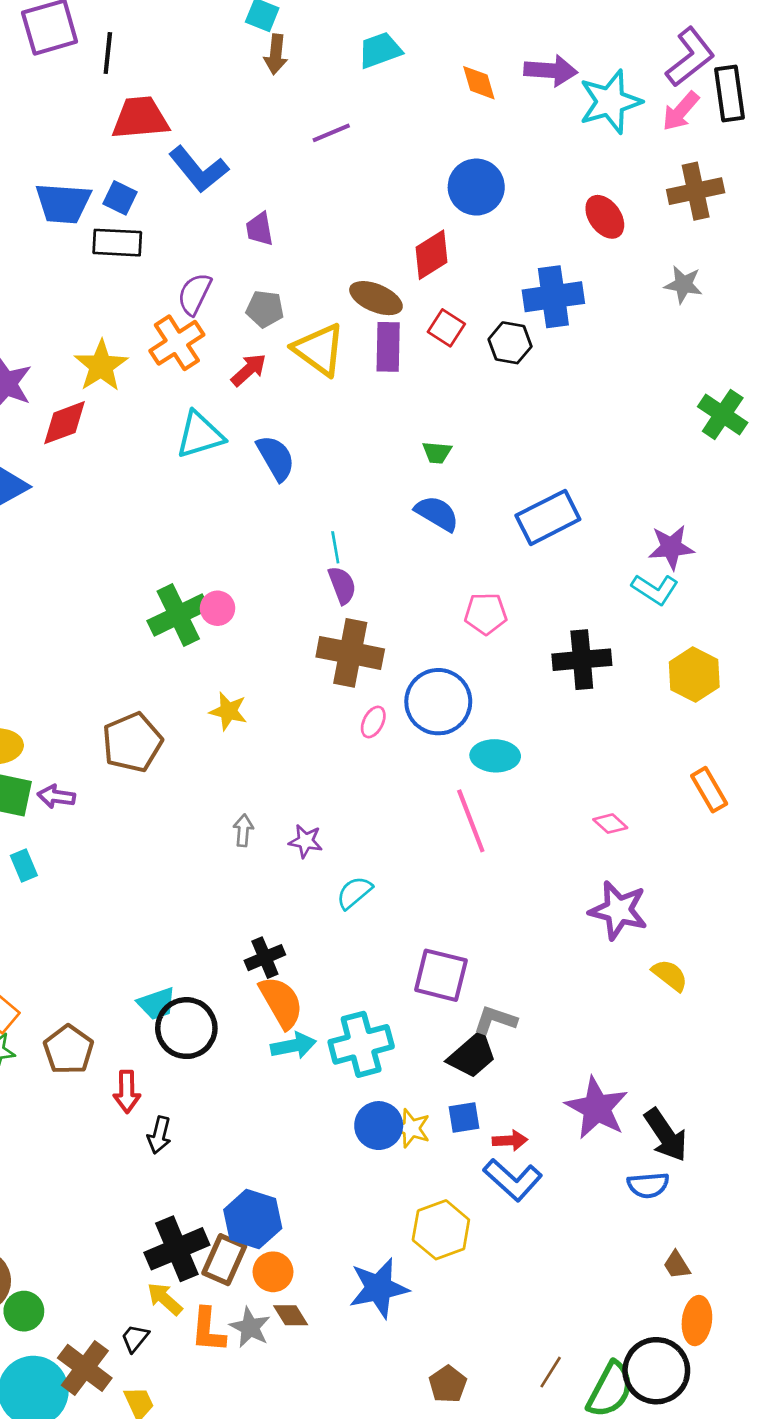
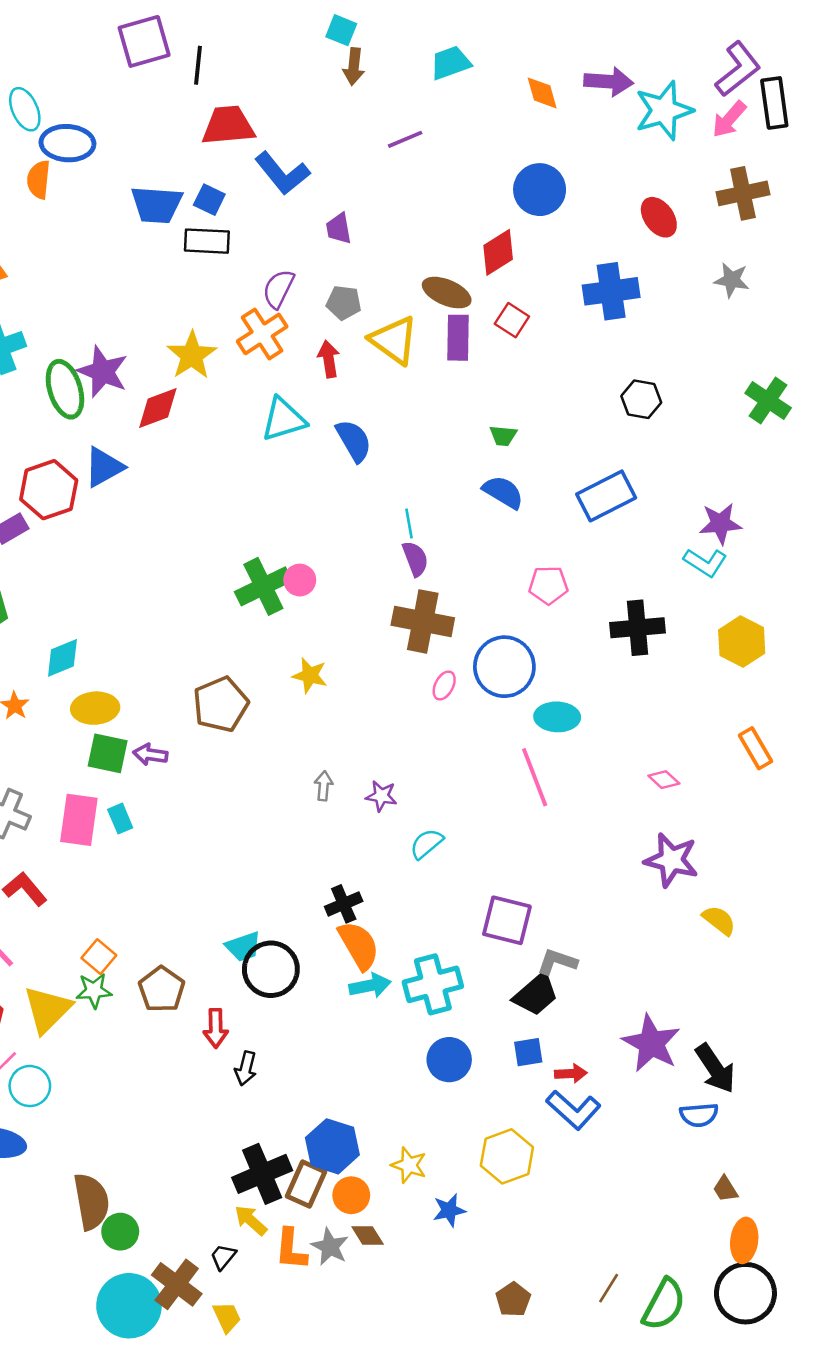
black hexagon: (510, 343) -> (641, 399), moved
red arrow: (249, 370) -> (329, 359), turned -57
yellow star: (411, 1128) -> (409, 1165), moved
blue star: (379, 1288) -> (449, 1210), size x0.6
black circle: (656, 1371) -> (745, 1293), moved

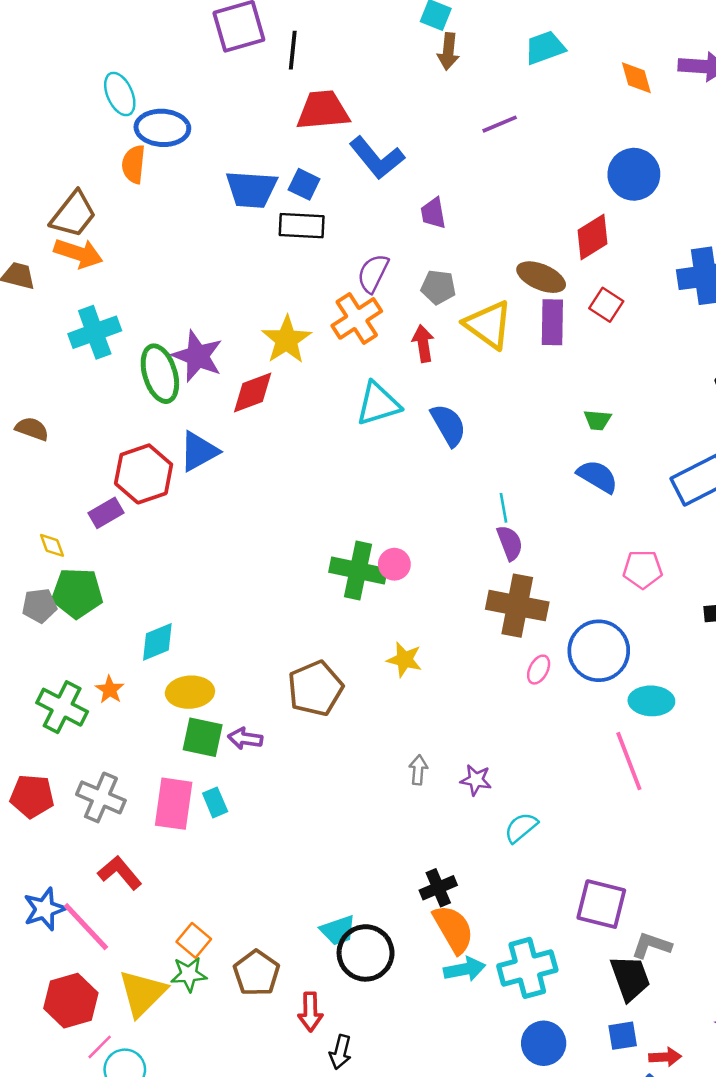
green cross: (263, 586) -> (358, 570), turned 38
black trapezoid: (536, 994) -> (630, 978), turned -69

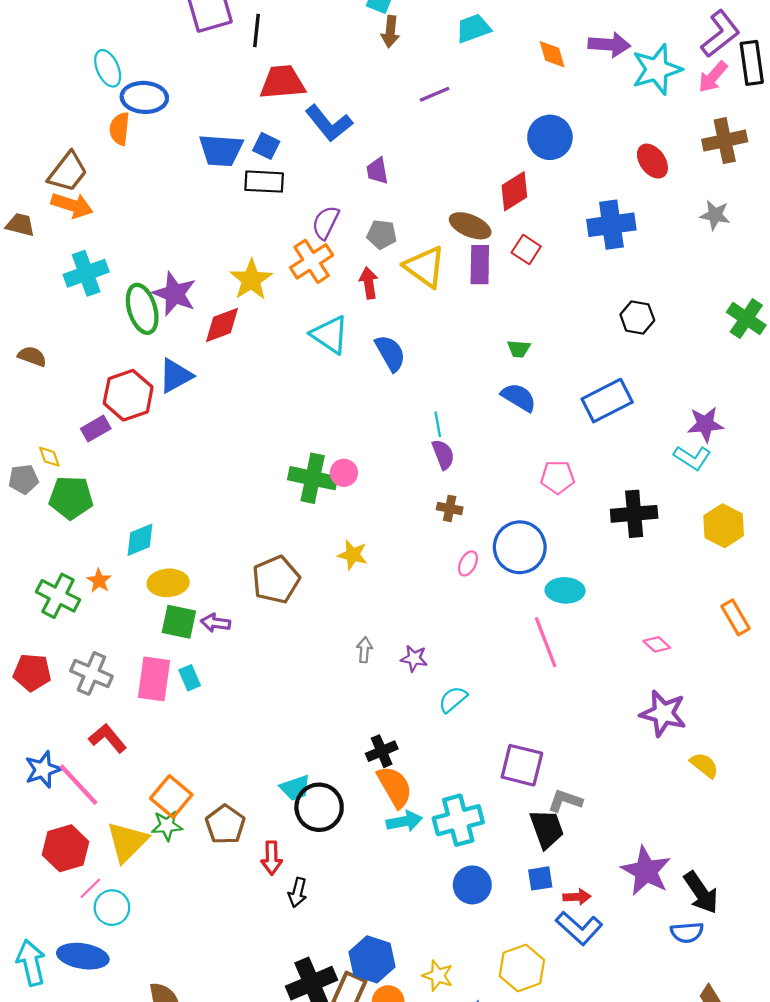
cyan triangle: (378, 404) -> (330, 335), turned 51
gray pentagon: (40, 606) -> (23, 479), moved
brown cross: (517, 606) -> (450, 508), size x0.5
orange square: (194, 940) -> (171, 796), size x1.4

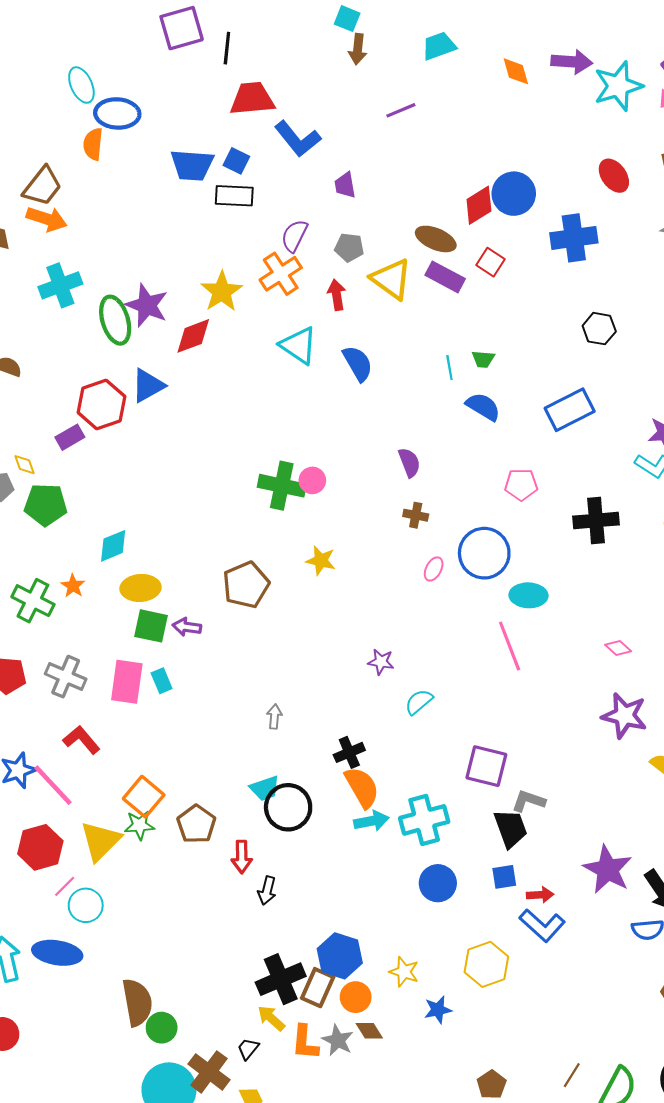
blue circle: (550, 137) -> (514, 194), moved
purple rectangle: (480, 265) -> (445, 277), turned -63
cyan line: (438, 424) -> (449, 368), moved
gray arrow: (364, 650) -> (274, 717), moved

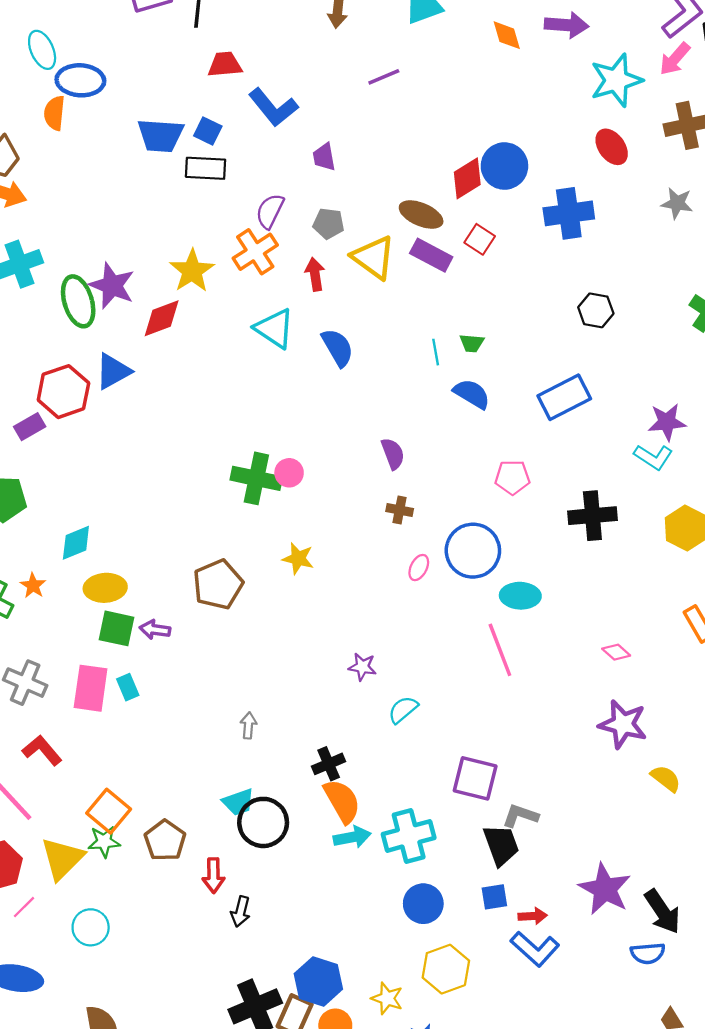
cyan star: (618, 86) -> (616, 80), moved
red trapezoid: (252, 99) -> (225, 64), size x0.7
cyan circle: (86, 905) -> (91, 927), moved
yellow hexagon: (486, 964) -> (446, 969), moved

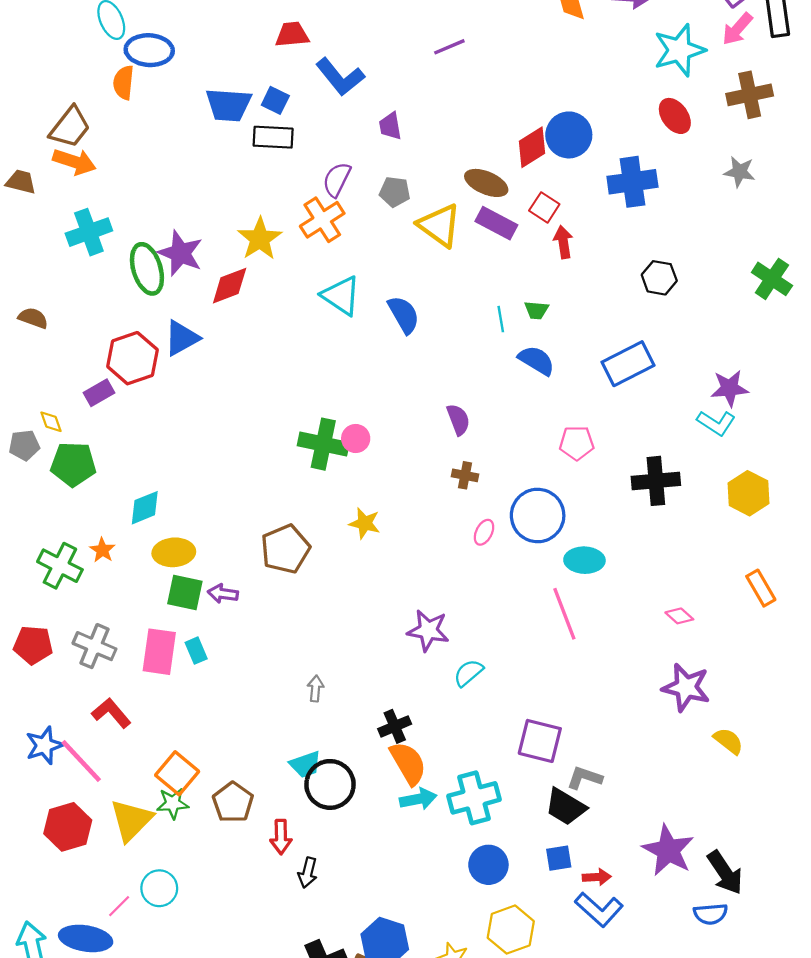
red arrow: (315, 274) -> (563, 242), moved
purple star: (362, 667) -> (428, 630), size x1.5
black trapezoid: (501, 845) -> (565, 807), turned 141
pink line: (24, 907) -> (119, 906), moved

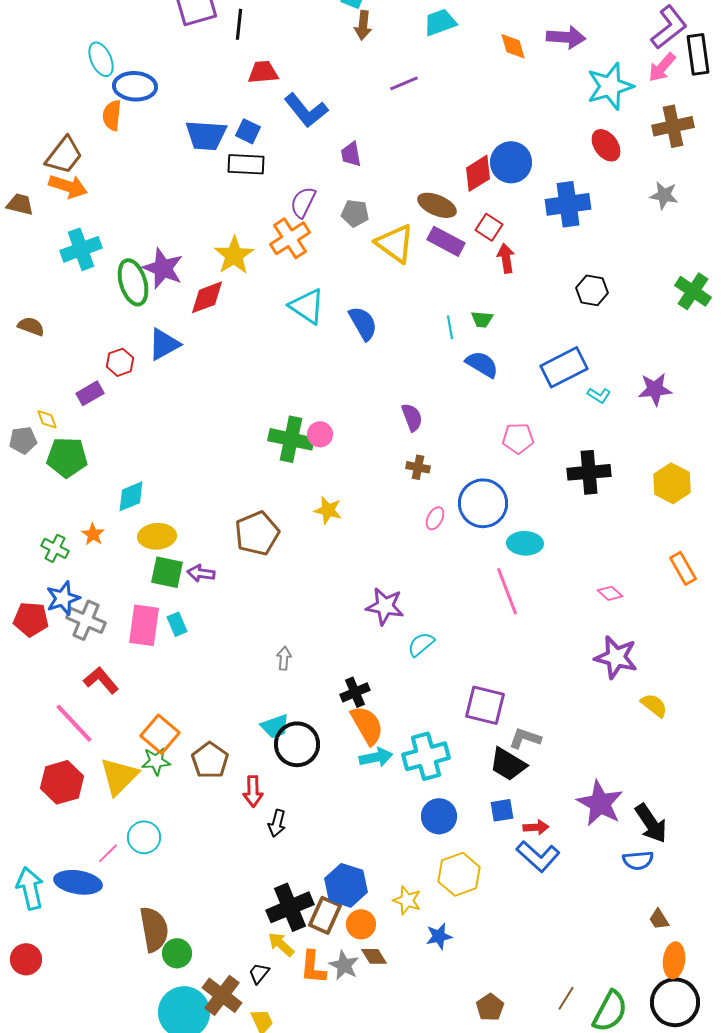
red hexagon: (132, 358) -> (120, 362), size x0.6
cyan L-shape: (716, 423) -> (599, 395), moved, size x0.7
green cross: (60, 566) -> (55, 548), size x0.7
blue star: (44, 745) -> (63, 598), moved

